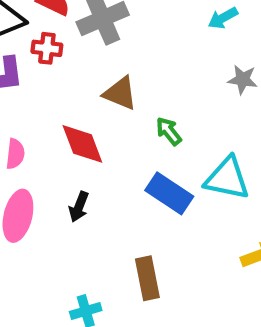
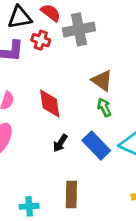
brown triangle: (120, 93) -> (102, 80), moved
black arrow: (79, 207) -> (60, 143), moved

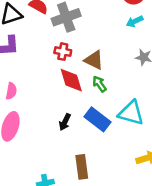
red cross: (41, 40) -> (63, 52), moved
red diamond: (50, 104) -> (71, 80), moved

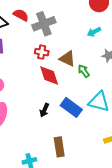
cyan arrow: (135, 21) -> (94, 32), moved
green arrow: (100, 84) -> (84, 71), moved

